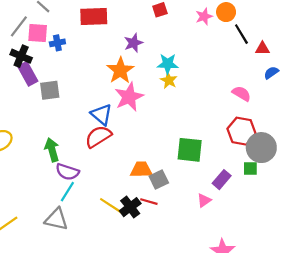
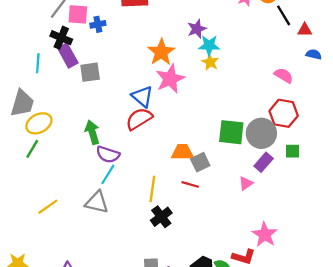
purple star: (133, 43) -> (197, 29), moved
blue semicircle: (271, 73) -> (314, 54), turned 48
gray circle: (261, 148) -> (261, 133), moved
yellow line: (111, 206) -> (152, 189), turned 65
black cross: (130, 207) -> (161, 217), moved

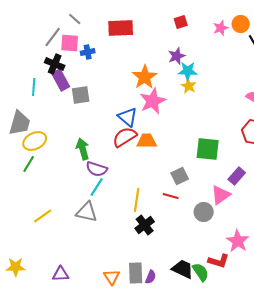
gray circle: (261, 133) -> (204, 212), moved, size x0.7
orange trapezoid: (182, 152) -> (147, 141), moved
pink triangle: (246, 183) -> (221, 195), size x1.5

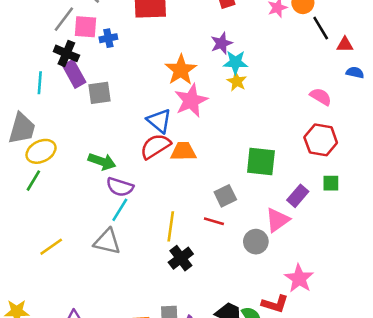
green arrow: (83, 149) -> (102, 162), turned 125

